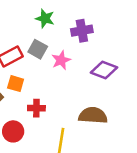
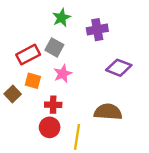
green star: (45, 18) -> (61, 18), turned 30
pink star: (61, 60) -> (63, 74), moved
red circle: (13, 131) -> (50, 127), moved

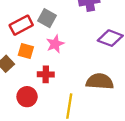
red circle: (50, 127) -> (27, 97), moved

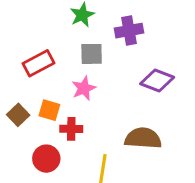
gray square: (47, 18) -> (92, 54), moved, turned -30
orange square: (26, 51) -> (49, 110), moved

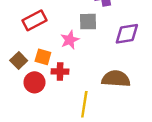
gray square: (92, 54) -> (88, 22), moved
purple diamond: (157, 80) -> (127, 34), turned -30
red circle: (46, 159) -> (34, 82), moved

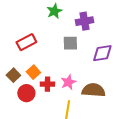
pink star: (70, 40) -> (68, 82), moved
orange square: (43, 57) -> (33, 72), turned 32

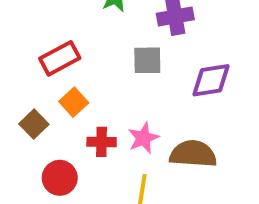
orange square: (33, 72) -> (74, 102), moved
red circle: (26, 93) -> (60, 178), moved

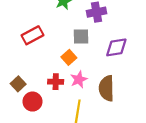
orange square: (74, 102) -> (69, 57), moved
brown square: (34, 124) -> (18, 84), moved
brown semicircle: (193, 154) -> (106, 88), turned -95

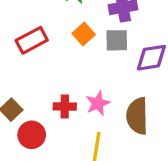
gray square: (81, 36) -> (117, 40), moved
orange square: (69, 57) -> (84, 34), moved

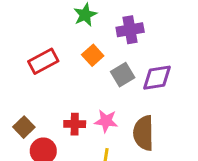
gray square: (117, 40) -> (123, 75), moved, turned -30
pink star: (98, 103) -> (106, 121), turned 30

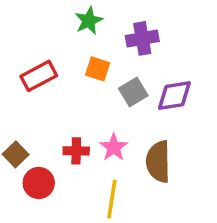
orange square: (93, 55) -> (98, 69), turned -30
pink star: (106, 121) -> (114, 147), turned 30

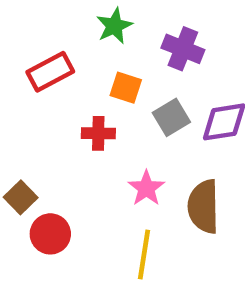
purple cross: (142, 38) -> (183, 49), turned 32
red rectangle: (39, 76) -> (50, 72), moved
red cross: (76, 151) -> (98, 133), moved

